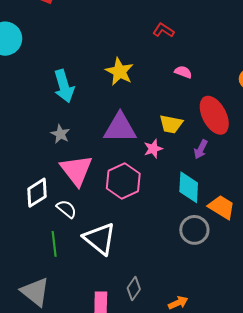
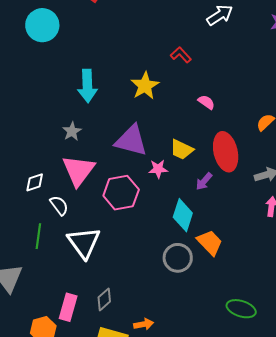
red L-shape: (163, 30) -> (181, 55), moved
white diamond: (37, 193) -> (35, 182), size x0.7

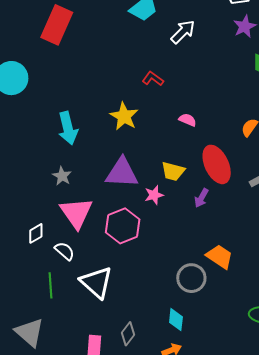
cyan diamond: (183, 215) -> (176, 320), moved, size x0.7

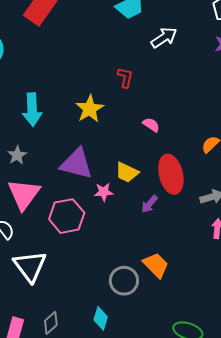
red L-shape: (153, 79) -> (125, 78), turned 55

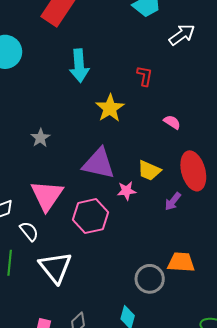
cyan arrow: (32, 110) -> (79, 66), moved
gray star: (17, 155) -> (40, 138), moved
orange trapezoid: (156, 265) -> (181, 262), turned -40

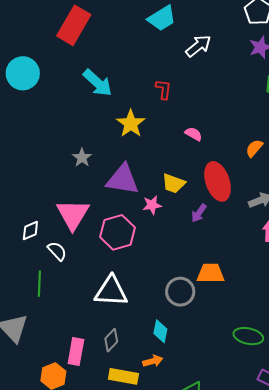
cyan arrow: (79, 66) -> (98, 83), turned -40
gray star: (40, 138) -> (82, 158), moved
white triangle: (55, 267) -> (111, 291), moved, turned -45

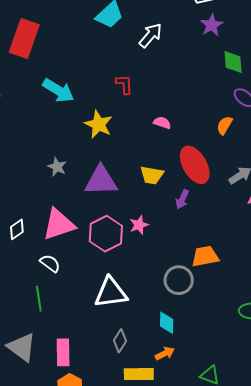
pink star: (152, 205) -> (139, 225), moved
pink triangle: (73, 214) -> (59, 224), turned 51
white diamond: (30, 230) -> (17, 229), moved
pink rectangle: (76, 351) -> (63, 352), moved

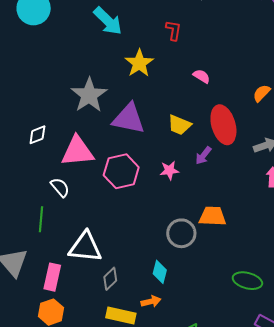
gray star: (57, 167) -> (89, 95), size x1.8
pink star: (139, 225) -> (169, 170), moved
white diamond: (17, 229) -> (37, 135), moved
white triangle: (111, 293) -> (85, 247), moved

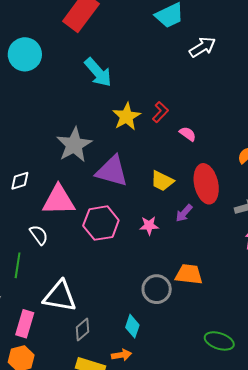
red L-shape: (173, 30) -> (160, 112), moved, turned 30

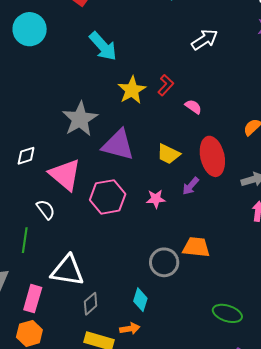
white arrow: (202, 47) -> (205, 40), moved
pink triangle: (59, 200) -> (65, 175), turned 42

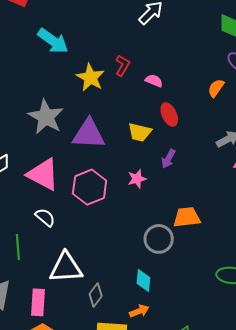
red ellipse: (212, 156) -> (169, 114), moved, size x0.6
white semicircle: (46, 209) -> (45, 217), moved

